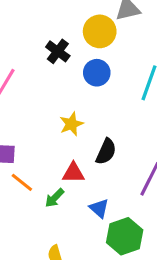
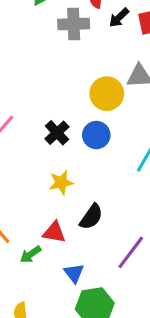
black cross: (58, 51) -> (57, 133), moved

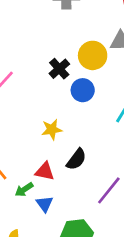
black cross: (57, 133) -> (59, 69), moved
blue triangle: (74, 273) -> (45, 204), moved

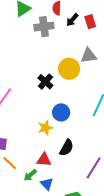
blue circle: (83, 90) -> (61, 112), moved

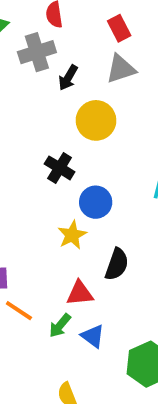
black arrow: (72, 20) -> (68, 78), moved
gray triangle: (89, 56) -> (121, 69), moved
black cross: (45, 82) -> (60, 168), moved

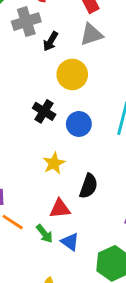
blue circle: (96, 202) -> (79, 124), moved
green arrow: (60, 326) -> (45, 234), turned -78

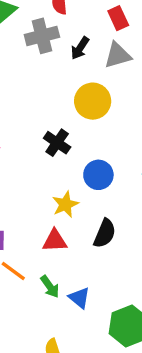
black arrow: (51, 41) -> (80, 48), moved
blue circle: (79, 124) -> (98, 175), moved
red triangle: (60, 209) -> (55, 241), moved

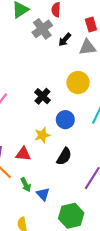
gray cross: (42, 36) -> (42, 29), turned -30
yellow circle: (93, 101) -> (78, 83), moved
red triangle: (55, 241) -> (23, 154), moved

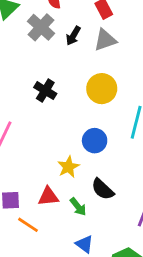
black cross: (42, 96) -> (45, 91), moved
black semicircle: (64, 156) -> (103, 189), turned 114
green arrow: (26, 185) -> (78, 207), moved

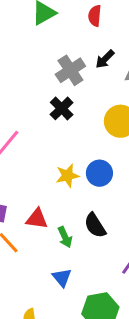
gray cross: (41, 27) -> (70, 70), moved
yellow star: (68, 167) -> (68, 176), moved

